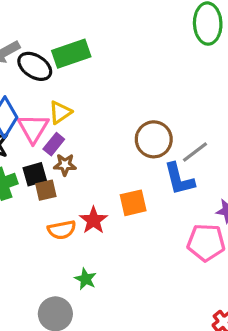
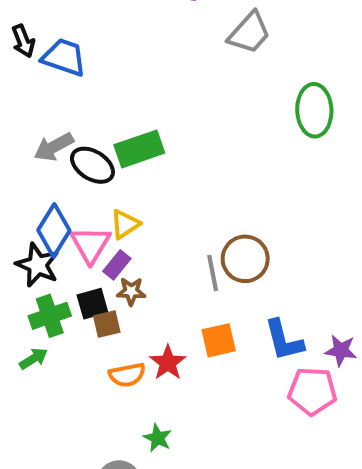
gray line: (195, 152) -> (213, 273), moved, turned -64
blue L-shape: (179, 179) -> (284, 340), moved

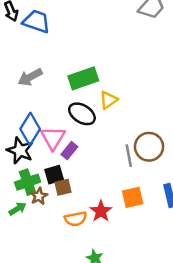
black ellipse: (92, 165) -> (82, 114), moved
yellow triangle: (125, 224) -> (109, 100), moved
brown star: (131, 291) -> (39, 196), moved, turned -30

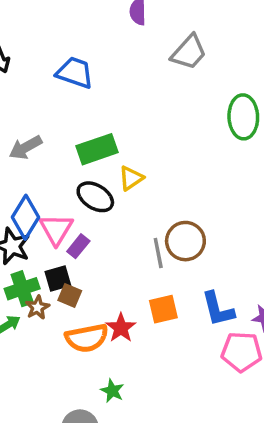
blue trapezoid: (36, 21) -> (75, 73), moved
brown square: (63, 187) -> (70, 295), turned 36
orange semicircle: (76, 219) -> (87, 338), size x1.4

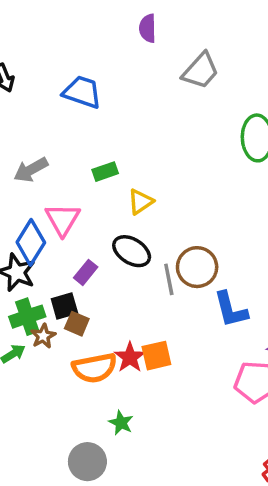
green rectangle: (97, 149) -> (105, 172), size x0.6
black ellipse: (95, 197) -> (132, 251), moved
pink triangle: (56, 229) -> (63, 219), moved
orange square: (163, 309) -> (156, 356), moved
blue L-shape: (218, 309) -> (231, 310), moved

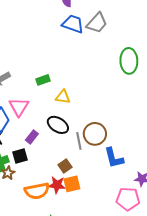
blue trapezoid: (82, 92) -> (73, 24), moved
yellow triangle: (140, 202) -> (63, 97), turned 42
brown square: (77, 324) -> (65, 166), moved, turned 32
red star: (130, 357) -> (57, 185), turned -30

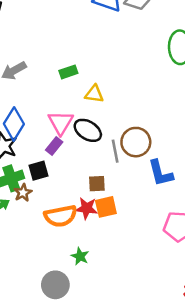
pink triangle: (19, 107) -> (61, 123), moved
brown square: (65, 166) -> (97, 184), turned 32

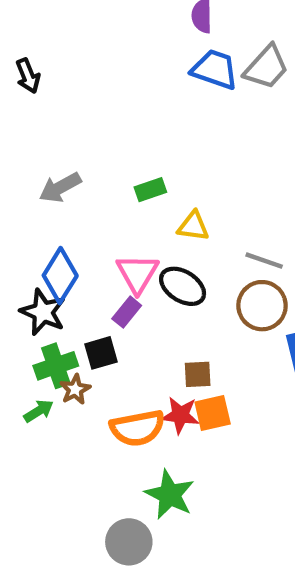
gray line: (115, 151) -> (264, 261), moved, turned -60
green star: (80, 256) -> (170, 495), size x1.6

